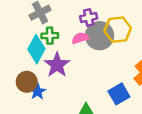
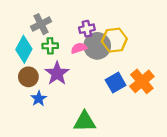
cyan diamond: (36, 49) -> (24, 49), moved
brown circle: (27, 82) -> (28, 77), moved
blue square: (119, 94) -> (116, 83), moved

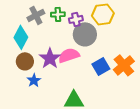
yellow hexagon: (114, 40) -> (103, 14), moved
green cross: (50, 46) -> (58, 14), moved
pink semicircle: (79, 48) -> (69, 55), moved, size x1.5

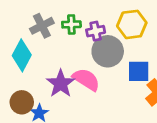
pink semicircle: (69, 55) -> (86, 79), turned 50
brown circle: (25, 61) -> (22, 102), moved
blue square: (101, 66) -> (139, 71), moved, turned 30

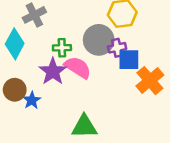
green cross: (71, 24) -> (62, 48), moved
purple cross: (96, 31) -> (117, 48), moved

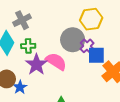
green cross: (62, 48) -> (28, 46), moved
purple cross: (117, 48) -> (87, 46), turned -32

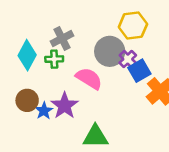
gray cross: (22, 20) -> (62, 38), moved
blue square: (96, 55) -> (139, 71), turned -30
purple star: (36, 65) -> (65, 106), moved

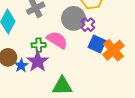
green cross: (54, 59) -> (39, 45), moved
blue square: (139, 71) -> (97, 44), moved, turned -36

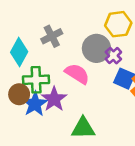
green cross: (39, 45) -> (36, 80), moved, size x1.5
blue star: (21, 66) -> (35, 104), size x1.5

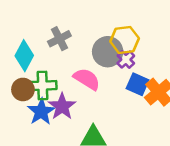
yellow hexagon: (118, 24) -> (125, 40), moved
brown circle: (19, 94) -> (23, 89), moved

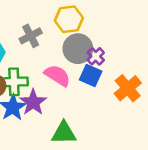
yellow hexagon: (125, 40) -> (69, 19), moved
blue square: (138, 84) -> (91, 75), moved

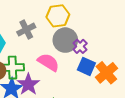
blue square: (91, 75) -> (86, 66), moved

